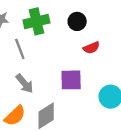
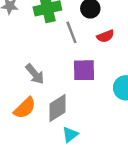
gray line: (20, 49) -> (71, 32), moved

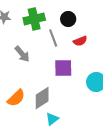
gray arrow: (35, 74) -> (22, 54), moved

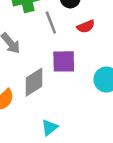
gray diamond: (42, 98) -> (34, 82), moved

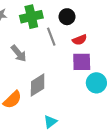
purple square: (64, 61) -> (82, 62), moved

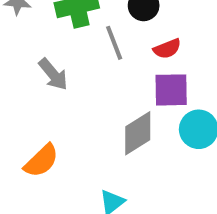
gray diamond: (38, 85) -> (138, 133), moved

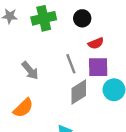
gray line: (114, 43) -> (71, 64), moved
gray arrow: (53, 74) -> (30, 70), moved

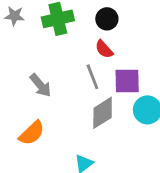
red semicircle: (96, 43) -> (104, 49), moved, turned 70

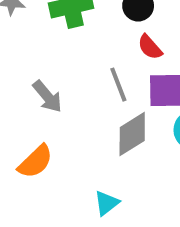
red semicircle: (104, 49) -> (150, 47), moved

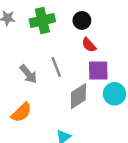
gray line: (118, 85) -> (56, 67), moved

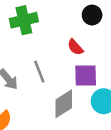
black circle: (82, 20) -> (92, 15), moved

